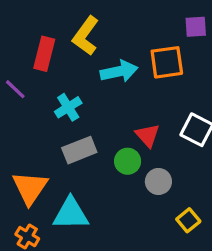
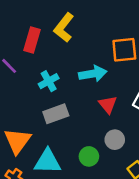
cyan arrow: (119, 71) -> (93, 74), moved
green circle: (128, 161) -> (89, 156), moved

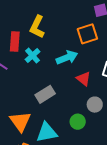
cyan cross: (49, 81) -> (32, 56), moved

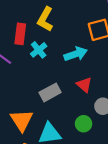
red triangle: (84, 79) -> (84, 85), moved

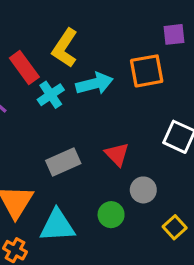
red rectangle: (20, 34) -> (24, 68), turned -48
cyan arrow: (76, 54) -> (94, 84), moved

